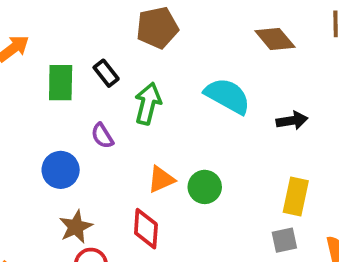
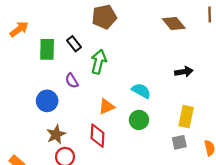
cyan semicircle: (227, 96) -> (141, 91), moved, size x0.7
green circle: (205, 187) -> (139, 120), moved

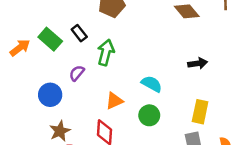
orange arrow: (19, 29) -> (20, 48), moved
green rectangle: (47, 49) -> (50, 39), turned -50
purple semicircle: (72, 81) -> (77, 73), turned 72

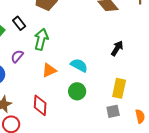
black arrow: (198, 63) -> (117, 48), turned -49
orange triangle: (114, 101) -> (49, 70), moved

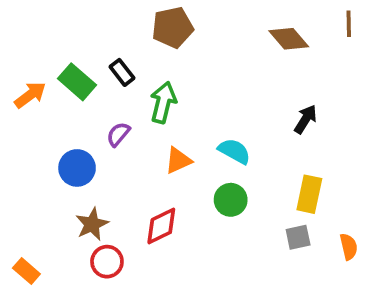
red diamond: (40, 105) -> (161, 226), turned 60

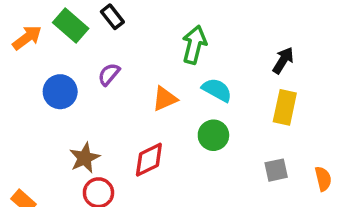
green arrow: (163, 102) -> (194, 45), moved
blue circle: (77, 168) -> (60, 92), moved
yellow rectangle: (309, 194) -> (285, 107), moved

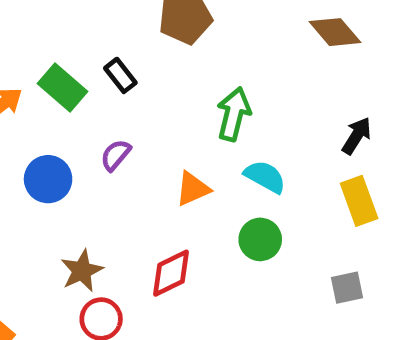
yellow rectangle: (285, 107) -> (359, 201), turned -32

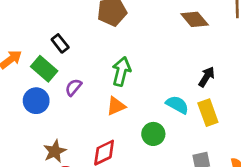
black rectangle: (120, 75) -> (60, 43), moved
green rectangle: (63, 88) -> (44, 69), moved
green arrow: (234, 114) -> (121, 71), moved
cyan semicircle: (265, 177) -> (177, 105), moved

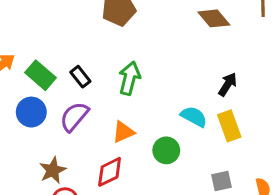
black rectangle: (60, 43) -> (80, 77), moved
purple semicircle: (73, 87) -> (74, 117), moved, size x1.5
orange triangle: (116, 106) -> (123, 132), moved

